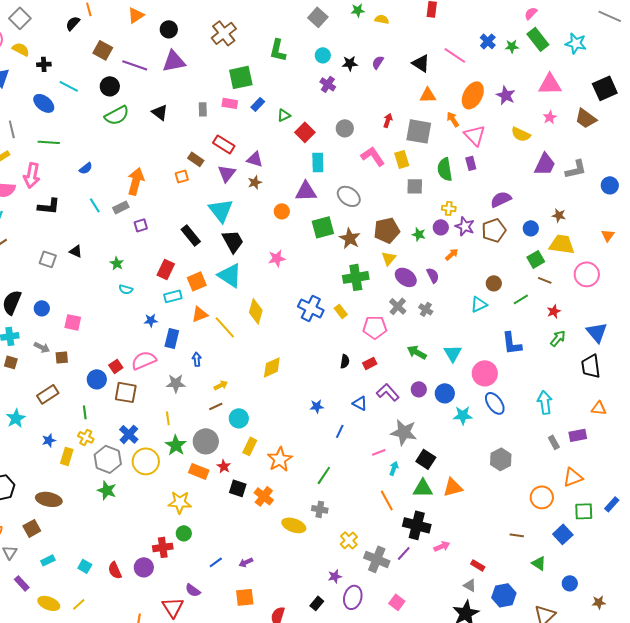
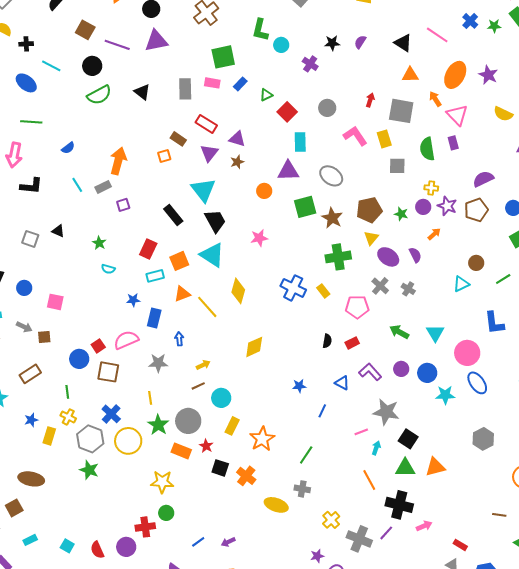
cyan circle: (323, 55) -> (281, 45), moved
gray rectangle: (203, 109) -> (185, 89), size x1.5

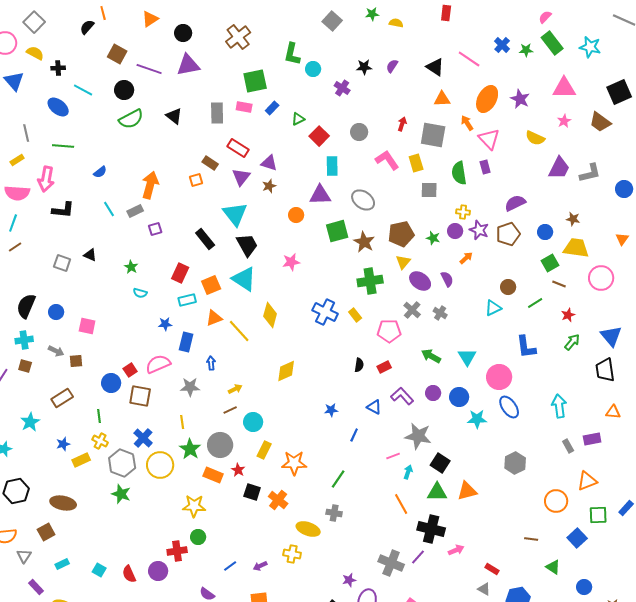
yellow rectangle: (49, 436) -> (81, 460), turned 48
orange star: (262, 439) -> (294, 463), turned 30
yellow cross: (331, 520) -> (292, 554), moved, turned -36

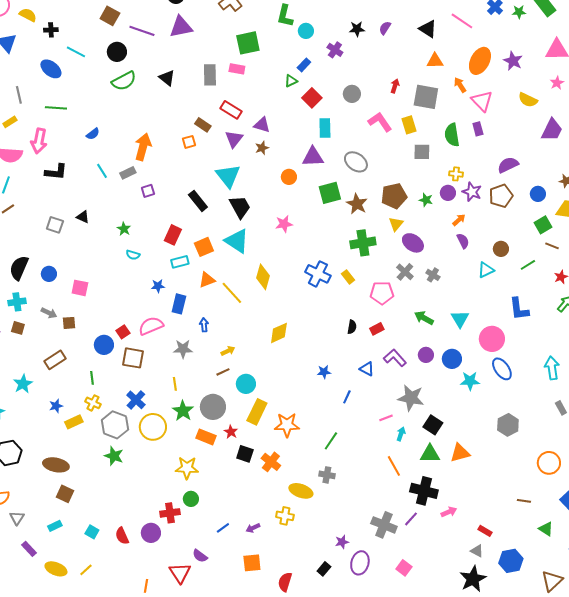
blue rectangle: (272, 108) -> (304, 65), moved
purple semicircle: (447, 279) -> (463, 241), moved
yellow rectangle: (264, 450) -> (257, 412), size x1.4
brown square: (46, 532) -> (65, 494), moved, turned -36

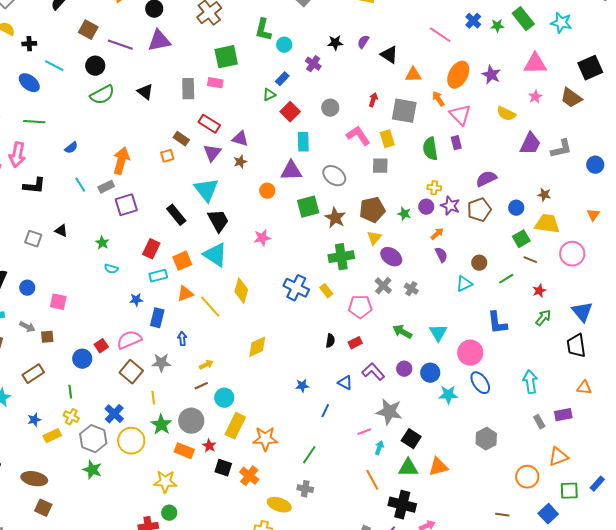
black triangle: (428, 29) -> (389, 55), moved
gray square: (422, 152) -> (380, 166), moved
purple square: (148, 191) -> (126, 205), size x1.6
brown square: (133, 358) -> (131, 372), moved, turned 30

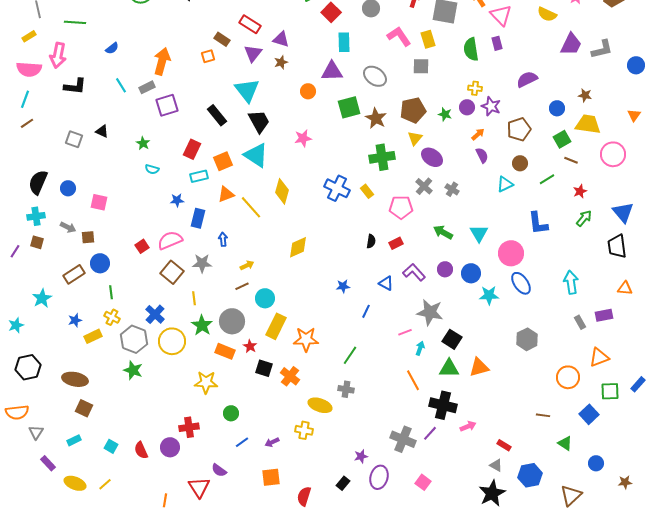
brown pentagon: (479, 210) -> (519, 129), moved
blue circle: (82, 359) -> (100, 263), moved
green circle: (169, 513) -> (231, 413), moved

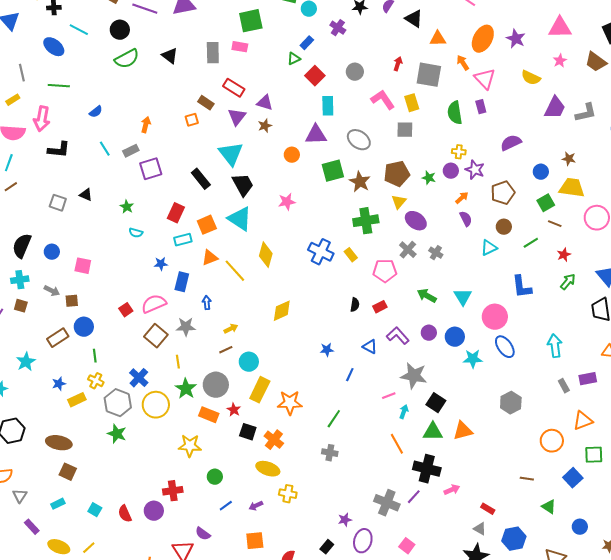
orange arrow: (162, 61) -> (146, 125), size x0.6
yellow ellipse: (320, 405) -> (268, 469), moved

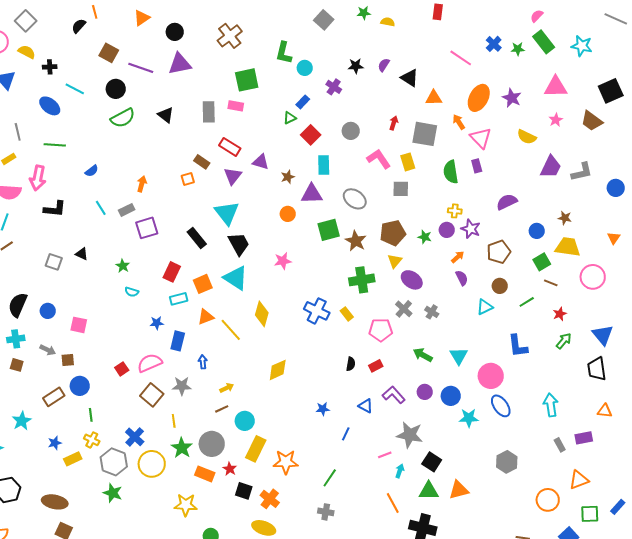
brown star: (265, 126) -> (288, 177), moved

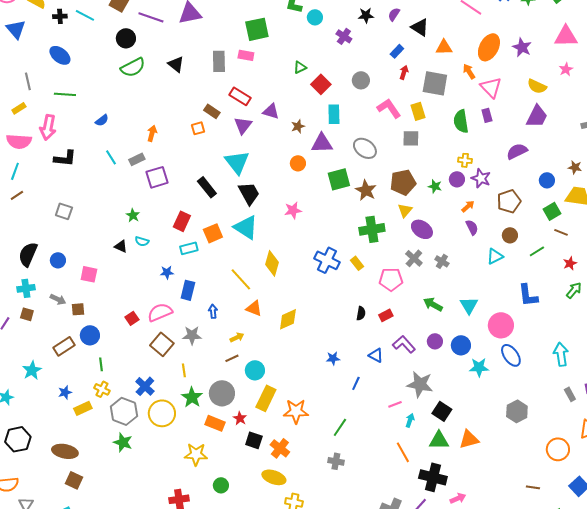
cyan line: (75, 89) -> (85, 15), moved
blue rectangle: (303, 102) -> (397, 51), moved
purple trapezoid: (551, 167) -> (537, 116), moved
black triangle: (82, 254) -> (121, 246), moved
orange triangle: (206, 317) -> (254, 308), moved, turned 42

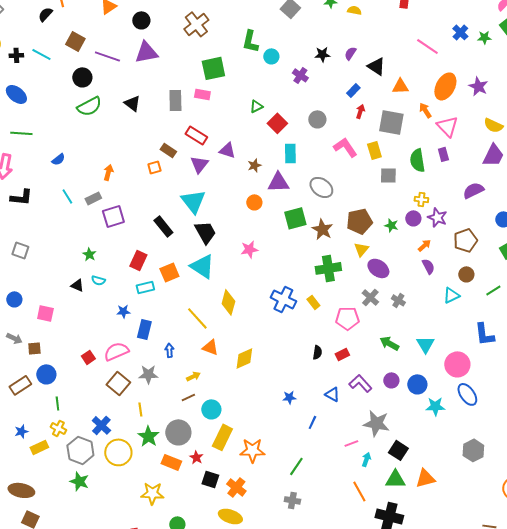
gray square: (411, 138) -> (388, 175), moved

